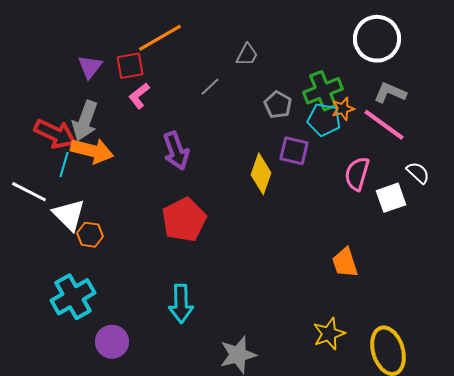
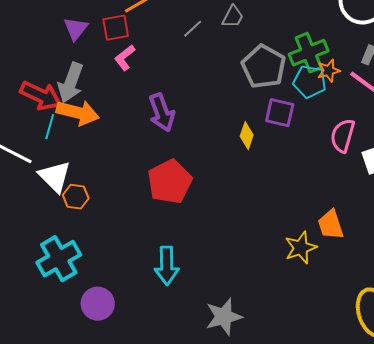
gray line: (210, 87) -> (193, 29), moved
gray pentagon: (278, 105) -> (264, 67), size x1.6
yellow diamond: (261, 174) -> (247, 136), size x0.7
yellow star: (329, 334) -> (301, 248), moved

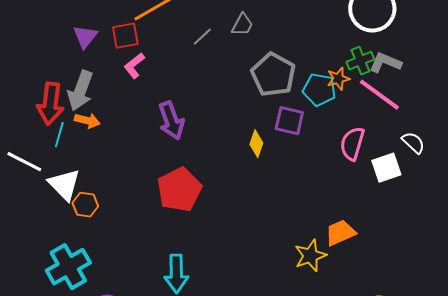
green cross: (309, 53) -> (360, 61), moved, size x0.7
red arrow: (41, 96) -> (50, 104), turned 72
orange arrow: (78, 113) -> (87, 121), size x0.6
orange trapezoid: (331, 225) -> (340, 233), turned 84

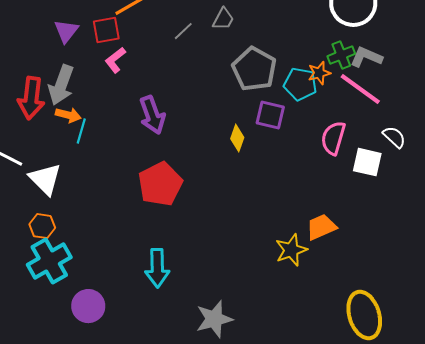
cyan line: (59, 135) -> (81, 131), moved
white square: (386, 168) -> (367, 162), turned 32
orange hexagon: (85, 205) -> (42, 226), moved

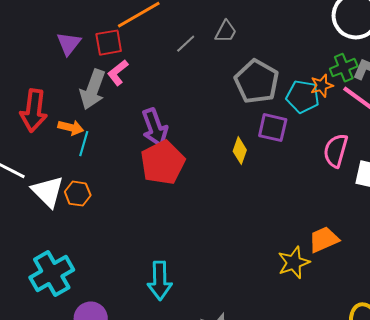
gray arrow: (61, 85) -> (93, 90), moved
red pentagon: (160, 184) -> (163, 163), moved
orange hexagon: (42, 226) -> (78, 194), moved

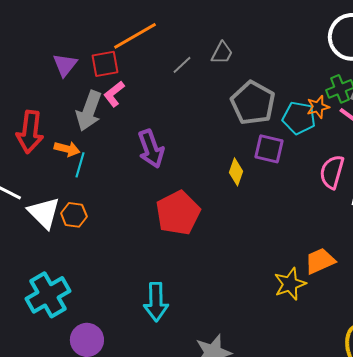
red pentagon: (163, 163) -> (178, 213), moved

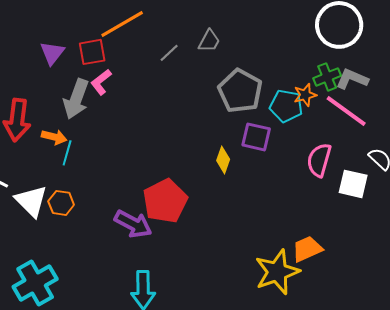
purple arrow: (151, 149) -> (133, 224), moved, turned -42
yellow star: (290, 284) -> (277, 272), size x1.4

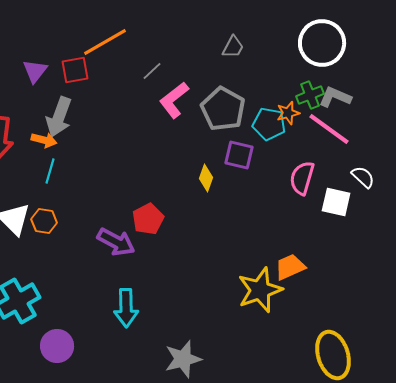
gray trapezoid: (209, 41) -> (233, 47), moved
pink L-shape: (101, 82) -> (174, 100), moved, size x1.4
orange arrow: (54, 137) -> (44, 140), moved
red pentagon: (165, 201) -> (148, 219), size x0.7

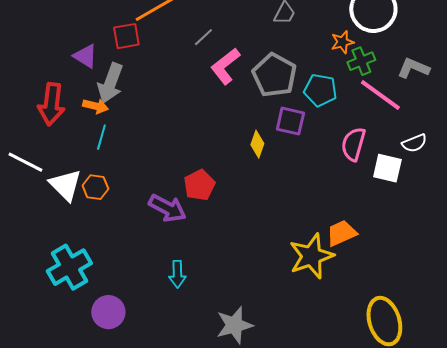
purple triangle: (35, 71) -> (85, 56), moved, turned -36
gray L-shape: (335, 97) -> (413, 68), moved
orange star: (288, 113) -> (342, 42), moved
white semicircle: (363, 177) -> (414, 143), turned 115
cyan arrow: (126, 308) -> (177, 274), size x0.7

